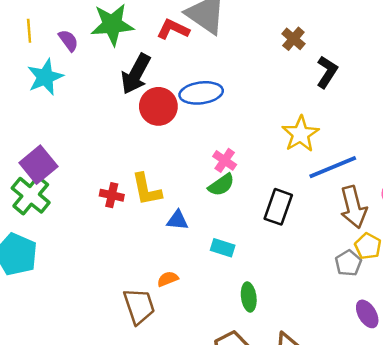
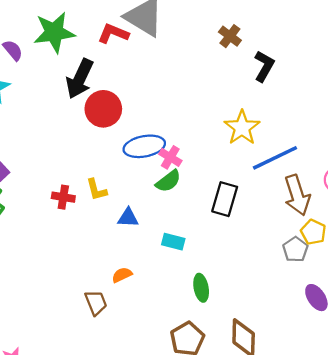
blue ellipse: (201, 93) -> (144, 146), moved
yellow L-shape: (146, 189) -> (96, 190), size x0.7
brown trapezoid: (139, 306) -> (96, 303), size x0.7

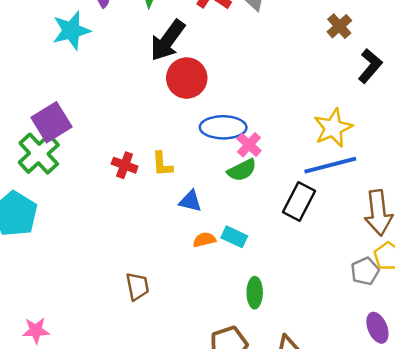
blue line: (275, 158) -> (330, 165), moved
orange semicircle: (122, 275) -> (204, 240), moved

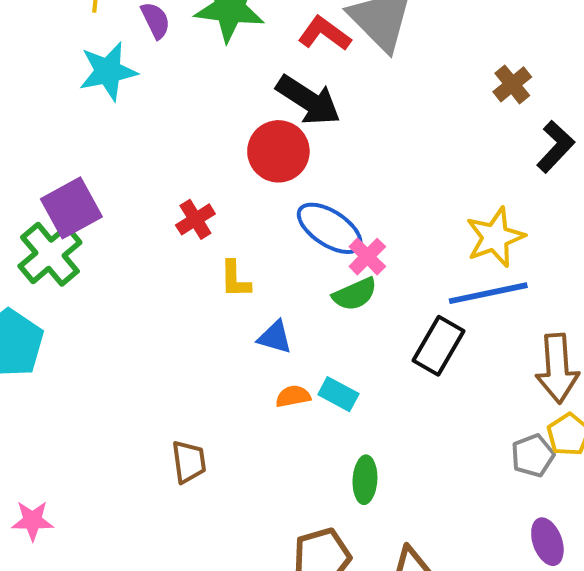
black arrow: (168, 40) -> (308, 100), moved, turned -96
blue ellipse: (223, 127) -> (330, 228), turned 30
red cross: (125, 165) -> (195, 219), moved, turned 35

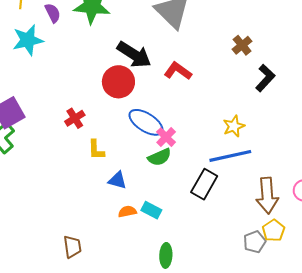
red L-shape: (324, 34) -> (178, 71), moved
yellow star: (495, 237) -> (234, 126), size x0.7

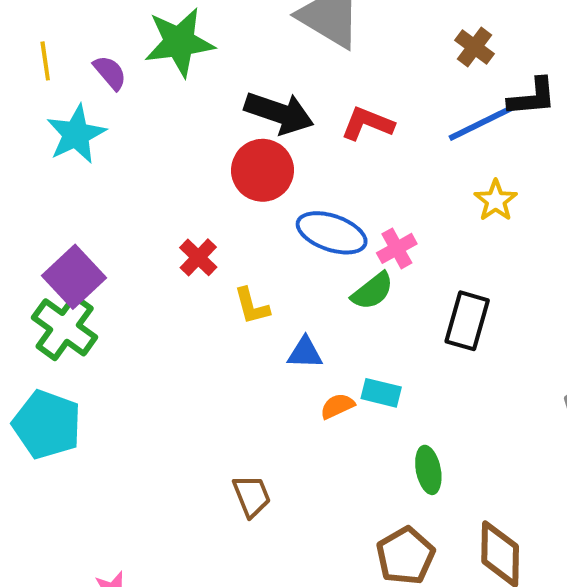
black L-shape: (265, 78) -> (532, 97), turned 56
pink cross: (166, 137) -> (397, 248), moved, turned 30
blue line: (230, 156) -> (486, 121), moved

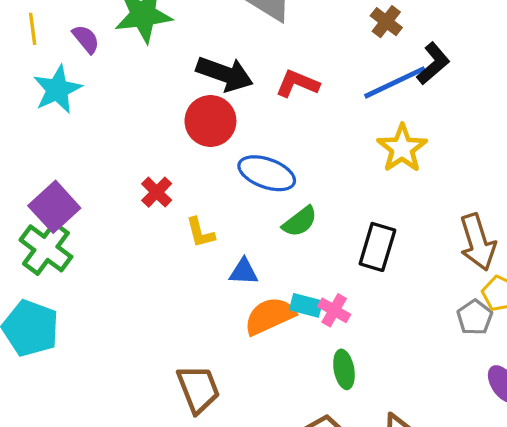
black L-shape: (532, 97) -> (433, 64), turned -36
yellow star: (496, 201) -> (402, 148), size x1.4
pink cross: (397, 248) -> (334, 310), moved, turned -32
orange semicircle: (337, 406) -> (270, 316), size x1.8
brown trapezoid: (252, 496) -> (198, 389), size x1.4

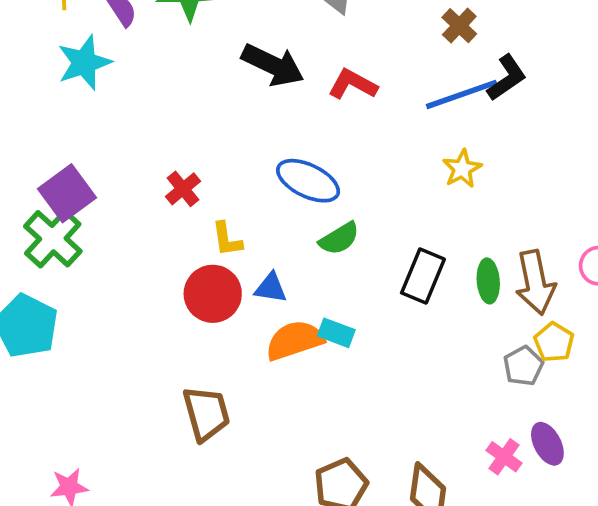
red circle: (210, 121) -> (213, 294), moved
yellow star: (402, 148) -> (462, 169), size x0.7
pink cross: (334, 310) -> (504, 457), moved
green ellipse: (344, 369) -> (488, 281), moved

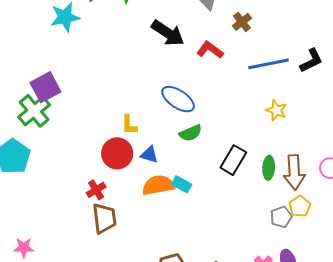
brown cross: (459, 26) -> (242, 22), moved
black L-shape: (507, 78) -> (311, 61), moved
yellow star: (462, 169) -> (276, 110), moved, turned -30
red cross: (183, 189) -> (96, 190), moved

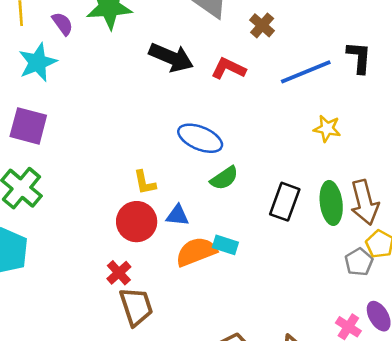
black L-shape: (311, 61) -> (359, 57), turned -48
purple square: (45, 87) -> (28, 126), moved, turned -36
green ellipse: (269, 168) -> (331, 203), size x1.4

